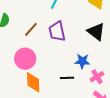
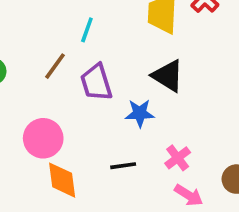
brown line: (31, 29) -> (55, 66), moved
blue star: (82, 61) -> (140, 113), moved

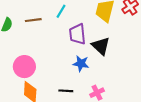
brown line: (55, 66) -> (33, 20), moved, turned 35
purple trapezoid: (96, 82) -> (77, 34), moved

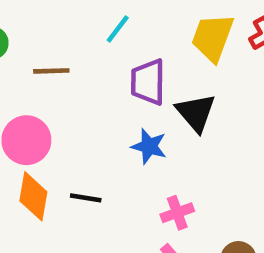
brown line: (33, 20) -> (51, 71), moved
black line: (66, 91) -> (86, 198), moved

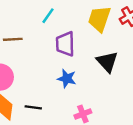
black triangle: (196, 113) -> (107, 62), moved

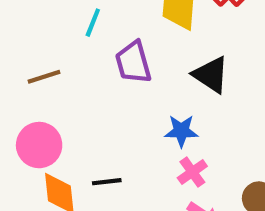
blue star: (67, 79) -> (181, 131), moved

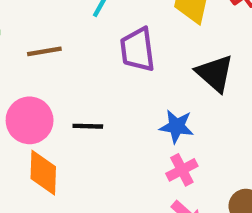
black line: (107, 182) -> (88, 126), moved

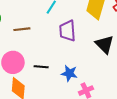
blue star: (177, 126) -> (69, 73), moved

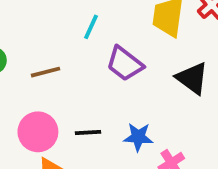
purple trapezoid: (67, 31) -> (125, 64), turned -40

